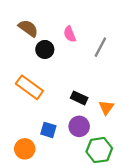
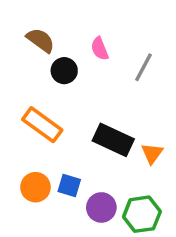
black rectangle: (79, 98) -> (113, 140), size x1.6
purple circle: (79, 126) -> (101, 207), moved
orange circle: (25, 149) -> (35, 187), moved

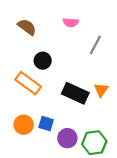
pink semicircle: (100, 49) -> (71, 22), moved, turned -64
black circle: (64, 71) -> (43, 61), moved
orange triangle: (152, 153) -> (101, 90), moved

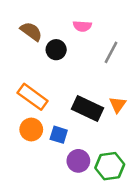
black circle: (43, 61) -> (56, 50), moved
blue square: (46, 124) -> (59, 135), moved
orange circle: (24, 125) -> (31, 129), moved

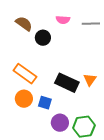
gray line: (111, 52) -> (91, 24), moved, turned 60

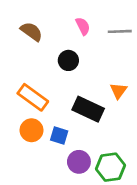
pink semicircle: (63, 20) -> (83, 26), turned -120
black circle: (43, 38) -> (68, 60), moved
orange triangle: (90, 80) -> (118, 91), moved

